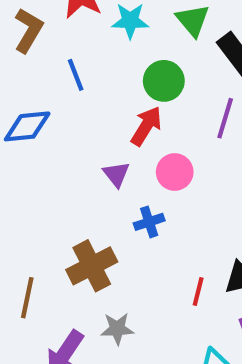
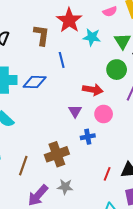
brown L-shape: (28, 30) -> (42, 35), turned -30
green circle: (164, 81) -> (117, 70), moved
red arrow: (146, 126) -> (93, 90), turned 60

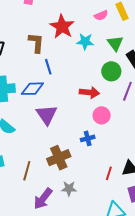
blue line: (62, 60) -> (48, 67), moved
purple triangle: (75, 111) -> (47, 115), moved, size x1.6

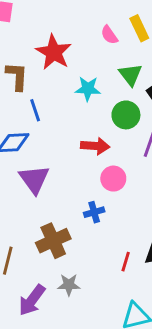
pink semicircle: (101, 15) -> (109, 35), turned 80
cyan star: (85, 41) -> (88, 89), moved

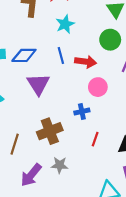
cyan star: (88, 89) -> (65, 24), moved, turned -30
blue line: (35, 110) -> (61, 55), moved
red line: (126, 262) -> (95, 139), moved

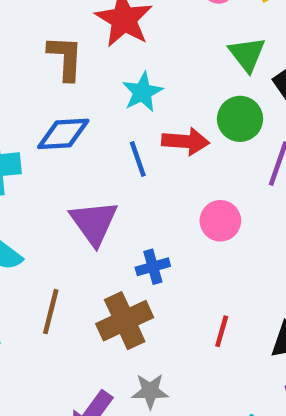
blue diamond: (24, 55) -> (63, 134), moved
red arrow: (86, 62) -> (186, 141), moved
blue cross: (82, 112) -> (153, 267), moved
brown line: (15, 144) -> (51, 312), moved

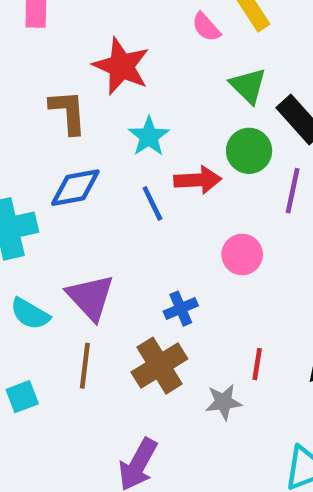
purple triangle: (94, 223) -> (90, 297), moved
gray star: (150, 391) -> (224, 402), moved

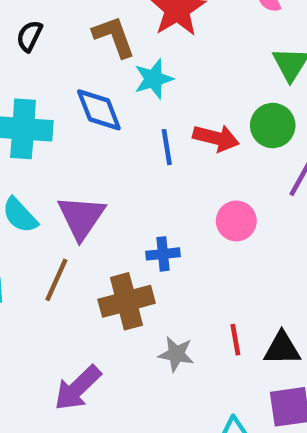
brown L-shape: (68, 112) -> (114, 37), turned -33
cyan star: (149, 136) -> (154, 79), moved
blue diamond: (75, 188) -> (99, 110), turned 62
red line: (257, 364) -> (235, 340), moved, turned -36

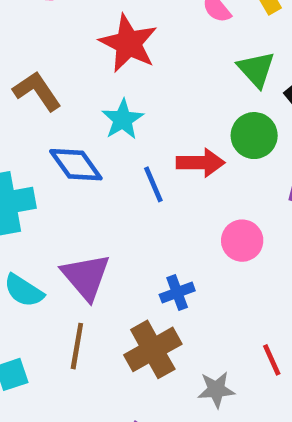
brown L-shape: (114, 37) -> (37, 91), moved

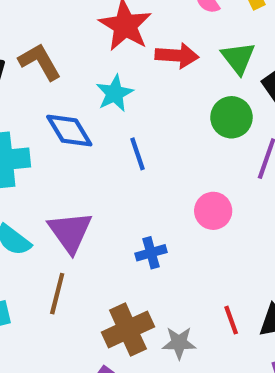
red arrow: (201, 163) -> (177, 56), moved
brown cross: (153, 349) -> (128, 330), moved

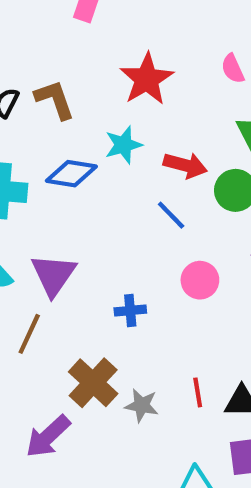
red arrow: (177, 56) -> (185, 165), moved
blue diamond: (69, 131) -> (71, 174), turned -60
blue line: (138, 154) -> (171, 215), moved, turned -36
brown cross: (128, 330) -> (93, 383), turned -33

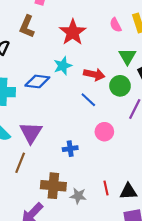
brown L-shape: (55, 100) -> (27, 26), moved, turned -135
brown cross: (93, 383) -> (53, 186), turned -35

